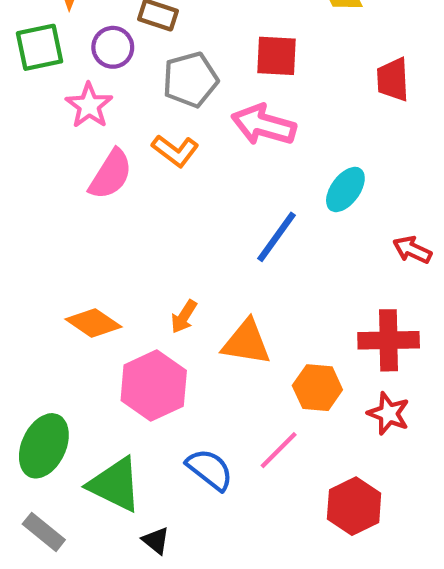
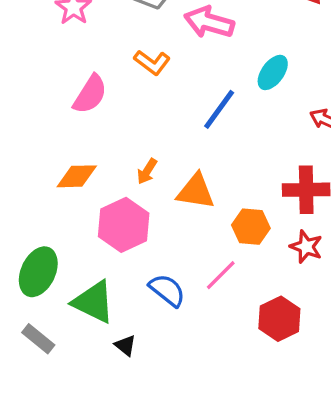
orange L-shape: (175, 151) -> (152, 62), moved
pink semicircle: (111, 174) -> (90, 94), moved
orange diamond: (93, 323) -> (77, 176), turned -36

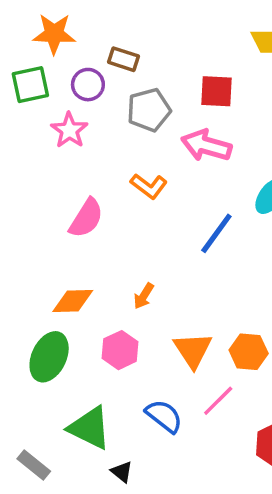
orange triangle: (196, 191) -> (193, 350), moved, turned 48
pink hexagon: (124, 225) -> (120, 350), size x0.7
green ellipse: (38, 272) -> (49, 357), moved

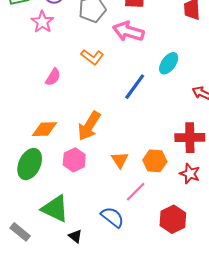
pink semicircle: (86, 218) -> (53, 77), size x0.7
orange arrow: (144, 296) -> (89, 126), size x1.8
orange triangle: (193, 350) -> (120, 160), size x0.7
blue semicircle: (164, 416) -> (112, 217), moved

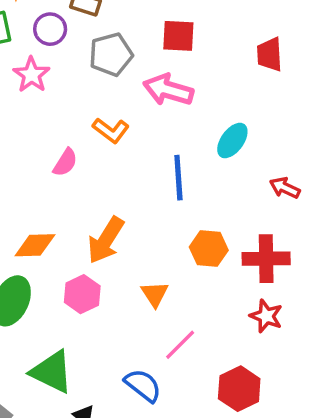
pink semicircle: (53, 77) -> (65, 162), moved
blue line: (135, 87) -> (178, 178), turned -40
orange hexagon: (155, 161) -> (209, 249), moved

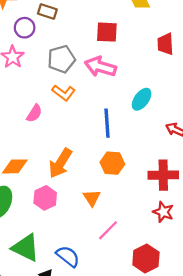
gray pentagon: (111, 54) -> (61, 59), moved
orange hexagon: (209, 249) -> (112, 163), moved
blue semicircle: (143, 385) -> (68, 256), moved

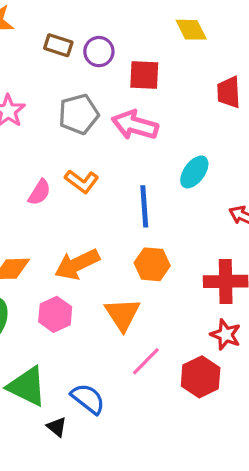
purple circle: (25, 28) -> (99, 52), moved
orange L-shape: (64, 93) -> (82, 181), moved
orange arrow: (60, 163) -> (77, 264), turned 32
orange triangle: (92, 198) -> (122, 314), size x1.4
red hexagon: (146, 258) -> (201, 377), moved

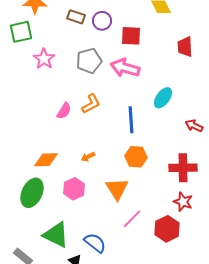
orange L-shape: (82, 181) -> (91, 104), turned -65
orange arrow: (77, 264) -> (88, 157), size x0.5

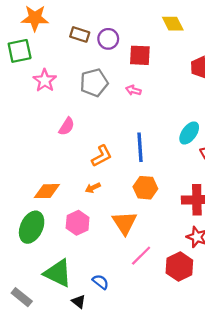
pink arrow: (125, 68) -> (133, 90), size x0.5
cyan ellipse: (163, 98) -> (189, 133), moved
orange L-shape: (91, 104) -> (102, 156), moved
pink semicircle: (64, 111) -> (67, 126), moved
blue semicircle: (95, 243) -> (101, 282), size x0.7

